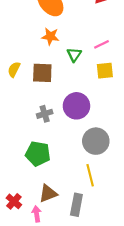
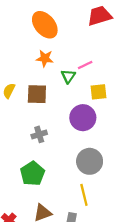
pink line: (101, 44) -> (85, 65), moved
purple circle: (76, 106) -> (83, 118), moved
green pentagon: (38, 154) -> (32, 174), turned 30

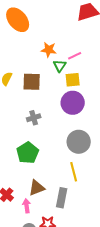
orange ellipse: (45, 25) -> (18, 20), moved
orange star: (45, 58) -> (49, 50), moved
yellow square: (99, 92) -> (73, 80), moved

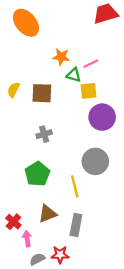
green triangle: (60, 66) -> (74, 75), turned -48
purple circle: (73, 103) -> (102, 117), moved
yellow line: (74, 172) -> (75, 186), moved
pink arrow: (27, 206) -> (27, 239), moved

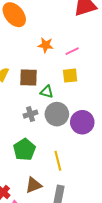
green triangle: (74, 75) -> (47, 92), moved
purple circle: (102, 117) -> (82, 122), moved
gray circle: (95, 161) -> (57, 114), moved

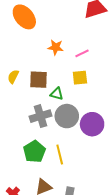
gray cross: (30, 114) -> (40, 116), size x1.5
yellow line: (58, 161) -> (60, 155), moved

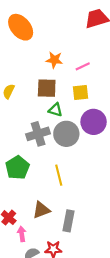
brown square: (38, 80) -> (47, 88), moved
purple circle: (92, 124) -> (94, 122), moved
green pentagon: (34, 151) -> (17, 168), moved

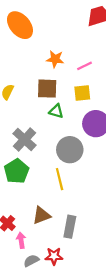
gray cross: (38, 134) -> (24, 139), moved, turned -30
gray circle: (66, 134) -> (70, 150), moved

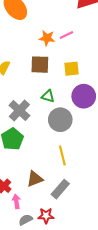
pink line: (85, 66) -> (66, 35), moved
green triangle: (56, 111) -> (48, 96), moved
yellow line: (60, 179) -> (62, 155), moved
gray rectangle: (70, 227) -> (60, 189), turned 30

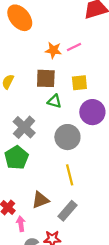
green triangle: (48, 96) -> (54, 101), moved

